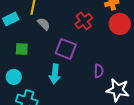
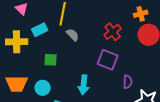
purple square: (66, 49) -> (108, 60), moved

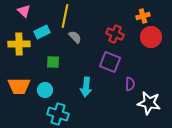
red cross: (113, 32) -> (115, 34), turned -30

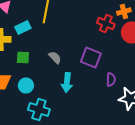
red cross: (115, 34) -> (106, 24), moved
gray semicircle: (75, 37) -> (55, 58), moved
green square: (53, 62) -> (23, 58), moved

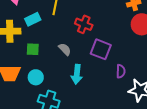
red cross: (106, 24) -> (84, 24), moved

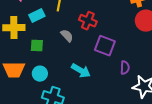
gray semicircle: (65, 49) -> (67, 36), moved
cyan arrow: (77, 74) -> (81, 71), turned -66

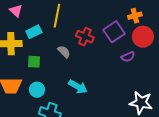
purple square: (105, 46) -> (114, 32), moved, turned 35
purple semicircle: (125, 68) -> (128, 57), moved, turned 64

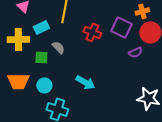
purple square: (114, 32) -> (121, 27), turned -30
gray semicircle: (64, 52) -> (58, 47), moved

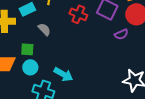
green square: (41, 57) -> (27, 49), moved
cyan arrow: (85, 82) -> (63, 74), moved

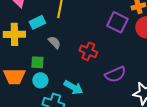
red cross: (78, 14) -> (88, 51), moved
purple semicircle: (121, 34) -> (115, 74), moved, size x1.5

